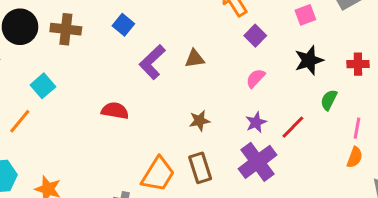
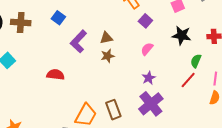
black star: (309, 60) -> (182, 35), turned 30
brown star: (199, 121) -> (108, 56), moved
red line: (293, 127) -> (188, 80), moved

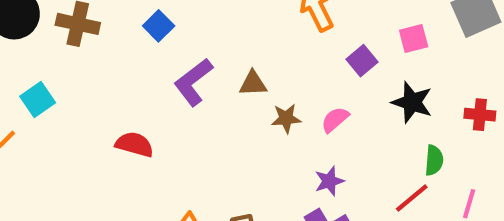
purple square: (145, 21) -> (362, 61), moved
brown star: (108, 56) -> (286, 118), moved
green semicircle: (196, 61) -> (434, 160), turned 152

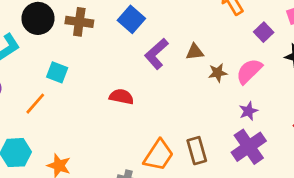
blue square: (159, 26) -> (131, 19), size x1.4
cyan square: (38, 100) -> (57, 72), turned -30
pink semicircle: (335, 120) -> (249, 71), size x1.5

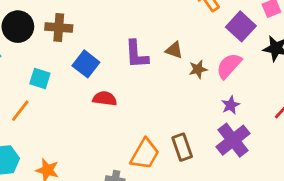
blue square: (131, 19) -> (86, 64), moved
purple square: (264, 32) -> (241, 26), size x1.5
brown triangle: (195, 52) -> (174, 50), turned 30
purple L-shape: (156, 54) -> (137, 54), turned -48

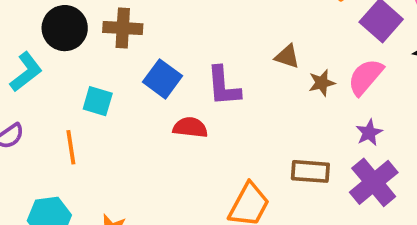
purple L-shape: (137, 54) -> (223, 86), moved
orange line: (20, 111) -> (71, 147), turned -45
brown rectangle: (182, 147) -> (310, 171), moved, turned -65

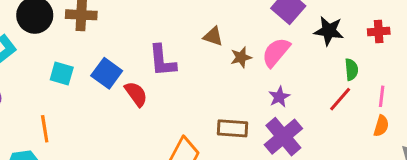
blue square: (162, 79) -> (107, 73), moved
red semicircle: (190, 127) -> (136, 94), turned 48
orange line: (71, 147) -> (45, 129), moved

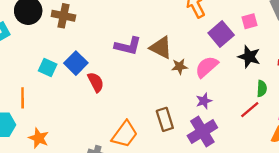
brown triangle: (213, 36) -> (161, 47), size x1.5
purple L-shape: (162, 61) -> (128, 46), moved, turned -80
cyan square: (62, 73) -> (48, 67), moved
brown rectangle: (233, 128) -> (165, 119), turned 60

